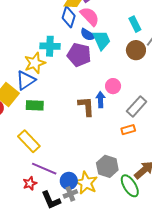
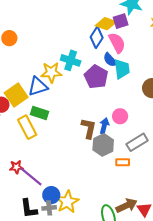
yellow rectangle: (29, 141) -> (27, 127), moved
gray hexagon: (107, 166) -> (103, 145), moved
red star: (30, 183) -> (16, 167), moved

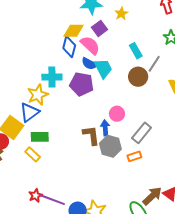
purple square: (121, 21) -> (100, 28), moved
yellow rectangle: (27, 127) -> (33, 154), size x0.7

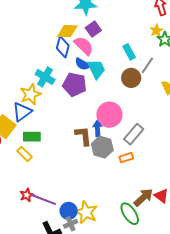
yellow star: (121, 14) -> (156, 31), moved
cyan cross: (52, 77) -> (45, 77), turned 30
pink circle: (117, 114) -> (109, 115), size x1.6

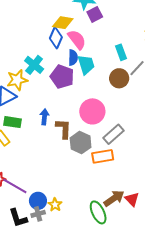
purple square: (93, 29) -> (95, 14), moved
blue semicircle: (83, 64) -> (73, 58), turned -126
blue arrow: (97, 129) -> (44, 117), moved
orange rectangle: (126, 158) -> (103, 156), size x1.5
yellow star: (86, 212) -> (55, 205), size x0.6

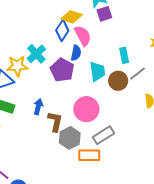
cyan trapezoid: (86, 65) -> (97, 71), moved

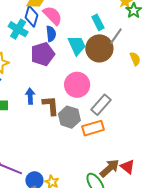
cyan cross: (36, 54) -> (18, 29), moved
purple pentagon: (62, 70) -> (43, 54), turned -30
brown circle: (118, 81) -> (99, 48), size x1.4

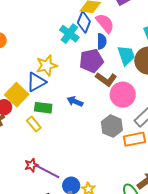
blue arrow: (30, 96) -> (75, 101), turned -70
brown L-shape: (51, 105) -> (106, 79), moved, turned 125

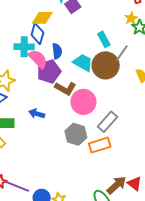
pink semicircle: (105, 23) -> (38, 59), moved
cyan cross: (69, 34) -> (24, 47), turned -30
cyan trapezoid: (126, 55) -> (83, 63), turned -35

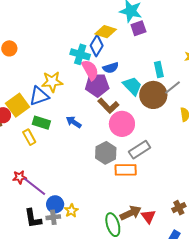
blue semicircle: (57, 51) -> (111, 68), turned 63

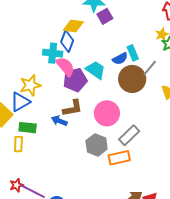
blue semicircle: (111, 68) -> (120, 59), moved
cyan trapezoid: (132, 86) -> (96, 70), moved
brown L-shape: (108, 106) -> (73, 108), moved, turned -45
yellow rectangle: (29, 137) -> (18, 144), turned 42

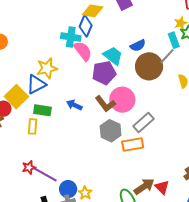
cyan rectangle: (133, 53) -> (174, 40), moved
purple pentagon: (75, 80) -> (104, 73), moved
brown L-shape: (73, 108) -> (105, 104), moved, turned 60

